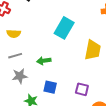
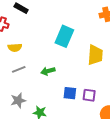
gray star: (20, 76) -> (18, 100), moved
blue square: (50, 87) -> (70, 93), moved

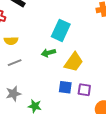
yellow trapezoid: (95, 55) -> (74, 62), moved, turned 30
green arrow: (48, 71) -> (48, 53), moved

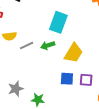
gray line: (15, 63) -> (27, 45), moved

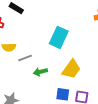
green arrow: (48, 45) -> (40, 72), moved

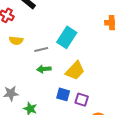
gray line: (25, 58) -> (41, 50), moved

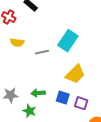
green arrow: (44, 69) -> (38, 93), moved

